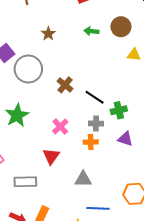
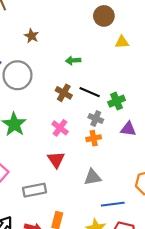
green arrow: (91, 31) -> (73, 60), moved
brown cross: (65, 85) -> (64, 93), moved
gray cross: (96, 123) -> (96, 118), turned 32

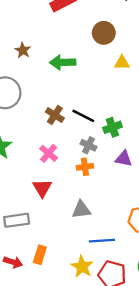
green arrow: (73, 60) -> (63, 62), moved, size x1.5

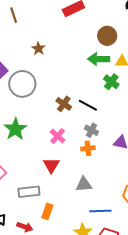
green arrow: (63, 62) -> (99, 59), moved
green cross: (112, 127) -> (111, 82), moved, turned -35
orange rectangle: (40, 255) -> (47, 211), moved

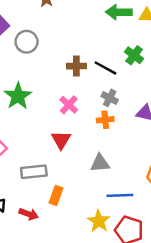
green cross: (111, 82) -> (134, 55), moved
gray circle: (22, 84) -> (27, 42), size x0.7
brown cross: (64, 104) -> (76, 66), turned -35

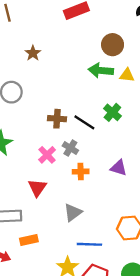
gray cross: (110, 98) -> (70, 148), moved
gray triangle: (100, 163) -> (73, 212), turned -36
orange rectangle: (56, 195) -> (29, 240), turned 54

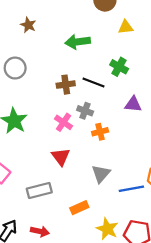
green arrow: (101, 70) -> (78, 42), moved
purple triangle: (119, 168) -> (133, 104), moved
orange rectangle: (29, 240) -> (79, 208), moved
blue line: (89, 244) -> (131, 189), moved

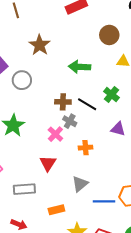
brown star: (28, 25) -> (40, 45), size x1.5
gray cross: (85, 111) -> (70, 121), moved

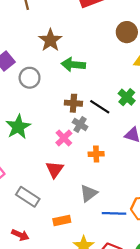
green arrow: (80, 67) -> (73, 65), moved
gray rectangle: (24, 189) -> (28, 197), turned 35

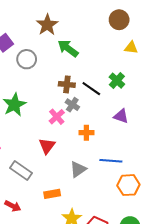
green arrow: (73, 65) -> (68, 48), turned 30
blue line: (114, 213) -> (111, 161), moved

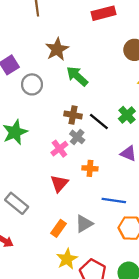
red triangle: (47, 146) -> (59, 183), moved
gray triangle: (78, 169) -> (84, 224), moved
orange rectangle: (52, 194) -> (59, 228), moved, turned -49

